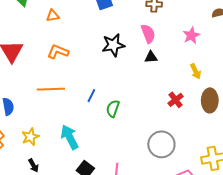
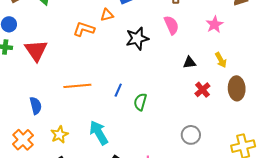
orange triangle: (53, 16) -> (107, 15), moved
orange L-shape: (58, 52) -> (84, 29), moved
black triangle: (151, 57) -> (190, 63), moved
gray circle: (161, 144) -> (191, 135), size x0.7

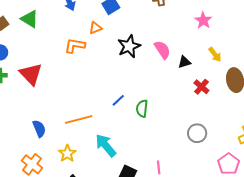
pink semicircle: (171, 25) -> (162, 50), moved
orange line: (77, 86) -> (79, 119), moved
blue line: (118, 90) -> (118, 100), turned 32

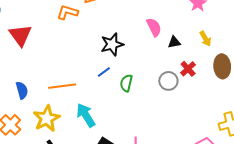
black star: (129, 46) -> (112, 44), moved
gray circle: (197, 133) -> (168, 81), moved
yellow star: (67, 153) -> (47, 118), size x1.5

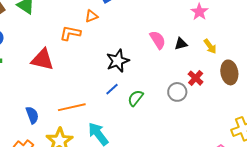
red triangle: (20, 35) -> (43, 60), moved, turned -35
black triangle: (174, 42) -> (181, 44), moved
green semicircle: (126, 83) -> (136, 98), turned 30

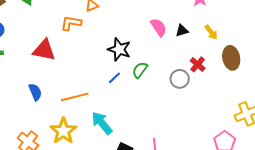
black star: (118, 61) -> (119, 49), turned -30
green semicircle: (136, 98) -> (140, 70), moved
blue semicircle: (32, 115) -> (35, 92), moved

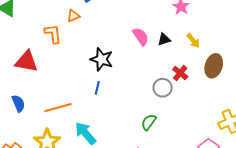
orange L-shape: (71, 23) -> (53, 34), turned 75
brown ellipse: (231, 58) -> (214, 66), turned 30
green semicircle: (140, 70) -> (149, 122), moved
blue line: (114, 78) -> (97, 88), turned -32

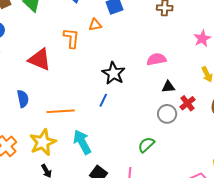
pink semicircle: (141, 37) -> (156, 59), turned -78
black triangle: (164, 39) -> (168, 87), moved

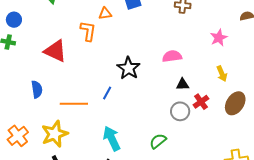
orange triangle: (95, 25) -> (105, 14), moved
blue line: (103, 100) -> (107, 93), moved
cyan arrow: (82, 142) -> (112, 138), moved

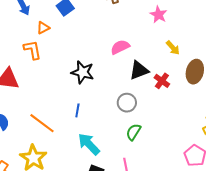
black triangle: (183, 84) -> (139, 70), size x1.5
blue line: (107, 93) -> (77, 110), moved
orange line: (74, 104) -> (42, 123), turned 56
gray circle: (180, 111) -> (127, 103), moved

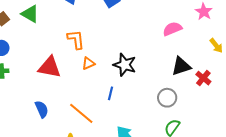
orange triangle: (43, 28) -> (88, 63), moved
pink semicircle: (120, 47) -> (172, 29), moved
blue line: (77, 110) -> (110, 93), moved

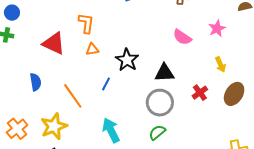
pink semicircle: (172, 29) -> (182, 37), turned -138
black triangle: (181, 66) -> (164, 73), moved
gray circle: (167, 98) -> (160, 103), size x1.4

